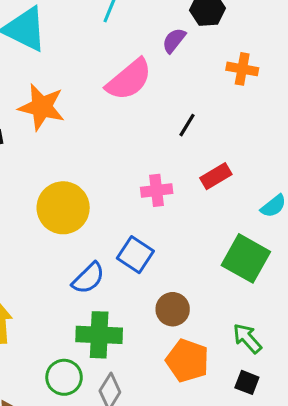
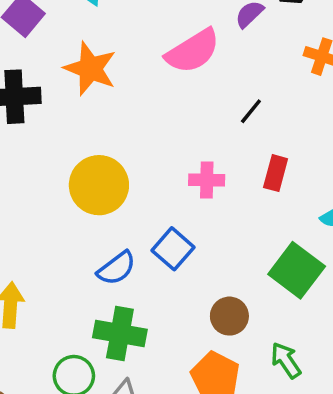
red rectangle: (216, 176) -> (276, 173), turned -52
brown circle: (173, 309) -> (229, 316), moved

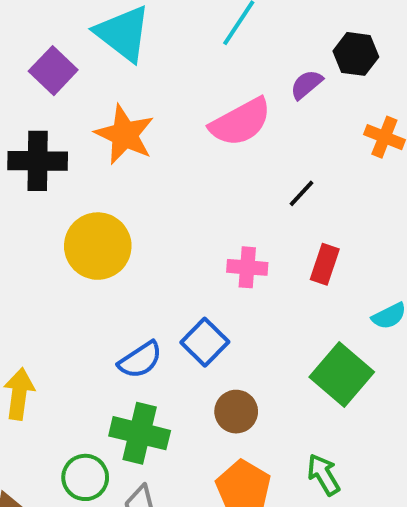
yellow circle: (99, 185) -> (98, 246), moved
brown circle: (229, 316) -> (236, 412), moved

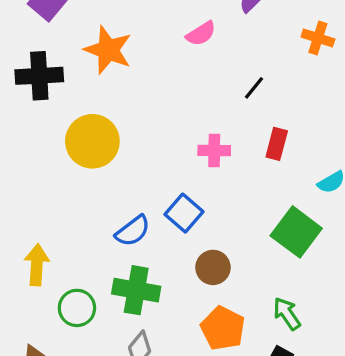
pink semicircle: (241, 122) -> (201, 34), size x0.6
green circle: (85, 477) -> (77, 308), moved

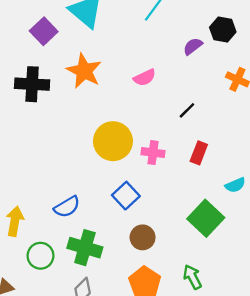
pink semicircle: (201, 34) -> (145, 78), moved
yellow circle: (92, 141) -> (113, 141), moved
blue semicircle: (133, 231) -> (67, 207), moved

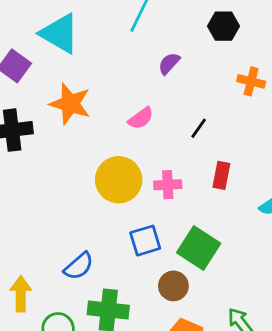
purple semicircle: (193, 46) -> (169, 63), moved
pink semicircle: (145, 78) -> (141, 118), moved
blue square: (126, 196) -> (145, 241), turned 36
green square: (206, 218) -> (199, 248), moved

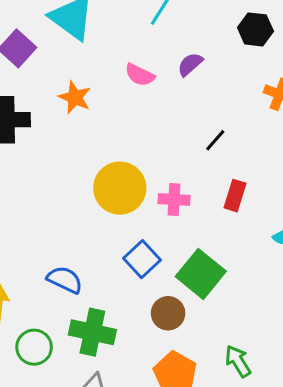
orange star: (70, 104) -> (75, 97), size x0.7
pink semicircle: (141, 118) -> (140, 75), moved, turned 56
blue square: (145, 241) -> (142, 259), turned -32
blue semicircle: (79, 266) -> (65, 280), turned -120

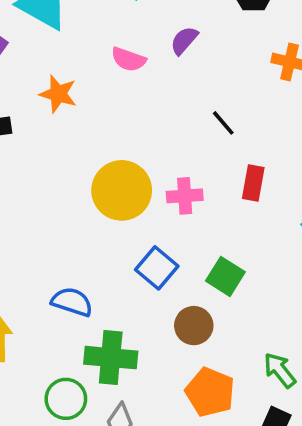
black line: (215, 140) -> (223, 123), turned -75
green square: (201, 274) -> (225, 276), size x0.7
green circle: (34, 347) -> (66, 399), moved

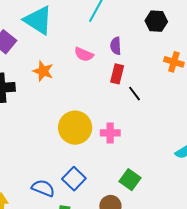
purple semicircle: (184, 40) -> (116, 46), turned -48
red rectangle: (253, 183) -> (117, 74), moved
blue square: (157, 268) -> (74, 179), moved

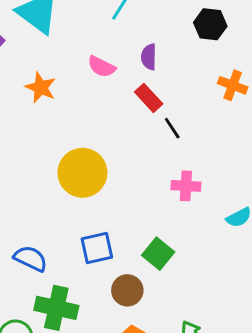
red rectangle: (117, 74) -> (149, 98), turned -60
pink cross: (110, 133) -> (186, 186), moved
blue square: (74, 179) -> (97, 248), moved, turned 30

